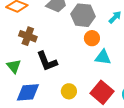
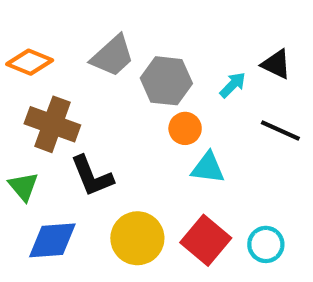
brown cross: (28, 36) -> (52, 124), size x1.4
yellow circle: (69, 91) -> (137, 238), size x1.6

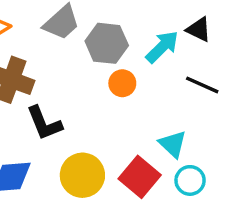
cyan arrow: (233, 85) -> (162, 47), size x1.5
cyan triangle: (208, 168) -> (173, 144), moved, turned 36

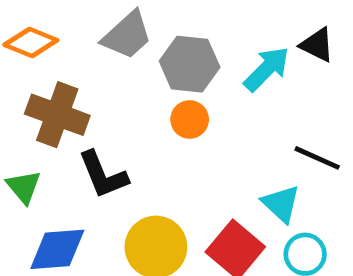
orange circle: (122, 83) -> (190, 119), moved
black line: (202, 85) -> (317, 158), moved

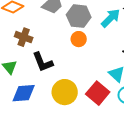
brown cross: (57, 115) -> (24, 37), size x0.7

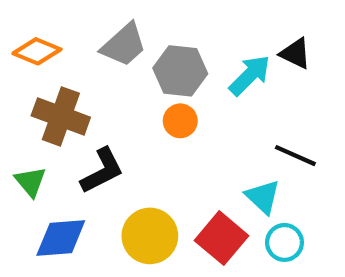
brown cross: (24, 37) -> (61, 116), size x1.4
black L-shape: (43, 62) -> (102, 171), turned -95

